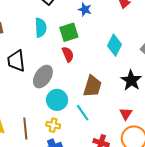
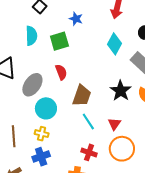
cyan diamond: (115, 45) -> (115, 44), moved
red semicircle: (68, 54) -> (61, 72), moved
cyan line: (83, 113) -> (88, 121), moved

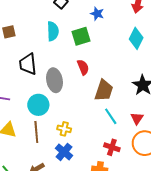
gray ellipse: (32, 85) -> (55, 80), turned -45
cyan circle: (46, 108) -> (38, 105), moved
blue cross: (41, 157) -> (64, 152), turned -30

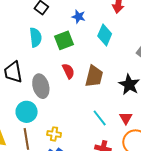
cyan diamond: (136, 38) -> (105, 35), moved
brown trapezoid: (104, 91) -> (94, 76), moved

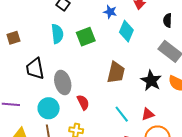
blue star: (79, 17) -> (110, 12), moved
red semicircle: (68, 71) -> (83, 102), moved
red triangle: (126, 118) -> (148, 114), turned 40

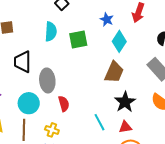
brown trapezoid: (116, 73) -> (114, 72), moved
black star: (151, 81) -> (125, 102), moved

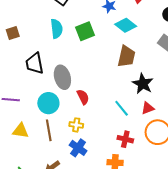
cyan diamond: (119, 41) -> (126, 25), turned -75

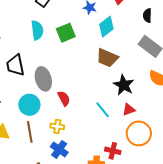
cyan diamond: (126, 25) -> (106, 27), turned -75
brown trapezoid: (126, 56) -> (107, 58), turned 100
red cross: (125, 139) -> (113, 151), moved

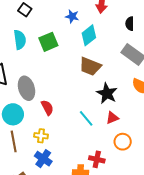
orange circle: (139, 133) -> (123, 142), size x0.7

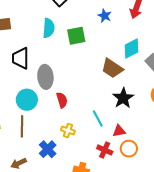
cyan diamond: (89, 35) -> (131, 49), moved
red triangle: (112, 118) -> (119, 131), moved
yellow cross: (41, 136) -> (68, 131), moved
red cross: (97, 159) -> (105, 150), moved

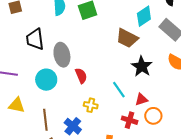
brown line: (22, 126) -> (45, 120), moved

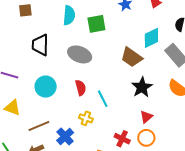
gray ellipse: (62, 55) -> (80, 54), moved, turned -65
cyan line: (119, 90) -> (103, 99), moved
red triangle: (141, 99) -> (146, 117), moved, turned -32
brown line: (45, 120) -> (39, 126), turned 65

